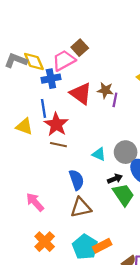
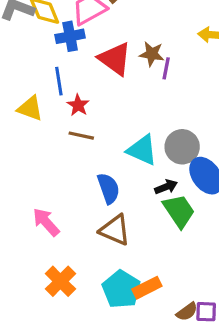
red star: (56, 124) -> (78, 105), size x0.6
cyan triangle: (99, 154) -> (142, 150), size x1.5
brown triangle: (81, 207) -> (115, 230), turned 35

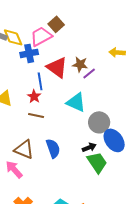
purple line: (166, 68) -> (89, 73), turned 40
blue line: (59, 81) -> (40, 81), moved
cyan triangle: (142, 150) -> (76, 102), moved
brown triangle: (115, 230) -> (24, 149), moved

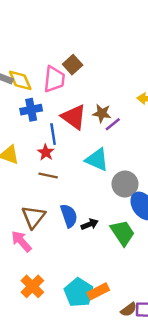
pink trapezoid: (41, 36) -> (54, 79), turned 125
blue cross: (29, 53) -> (31, 110), moved
black arrow: (89, 147) -> (90, 224), moved
brown triangle: (24, 149) -> (34, 217), turned 45

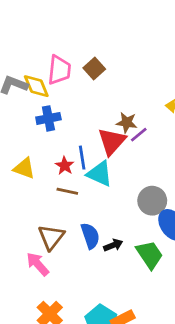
pink trapezoid: (54, 79) -> (59, 70), moved
red triangle: (74, 117) -> (112, 141), moved, turned 36
blue line: (53, 134) -> (82, 158), moved
cyan triangle: (97, 160) -> (100, 174), moved

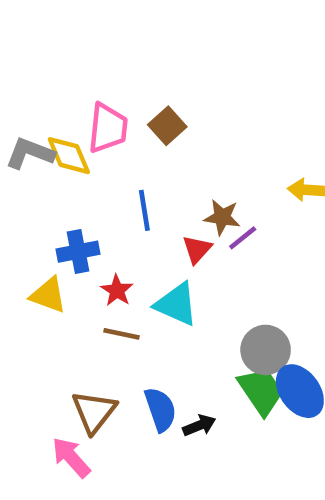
blue cross: (48, 118) -> (78, 252), moved
red triangle: (112, 141) -> (197, 249), size x0.6
blue line: (82, 158) -> (144, 210), moved
green trapezoid: (150, 255) -> (261, 391), moved

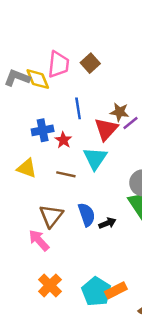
red triangle: (197, 249) -> (106, 129), size x1.5
red star: (117, 290) -> (63, 140), moved
yellow triangle: (48, 295) -> (27, 168), moved
cyan triangle: (176, 304) -> (95, 158), turned 40

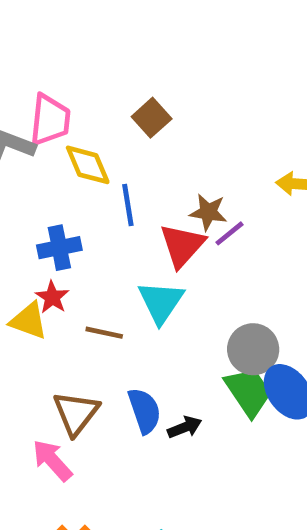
pink trapezoid: (58, 64) -> (50, 120), moved
yellow diamond: (38, 79) -> (88, 165), moved
red star: (63, 140) -> (52, 297), moved

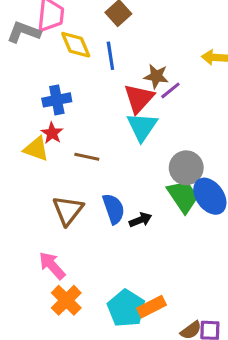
blue line: (128, 205) -> (110, 56), moved
cyan triangle: (161, 302) -> (142, 127), moved
pink arrow: (52, 460) -> (52, 266), moved

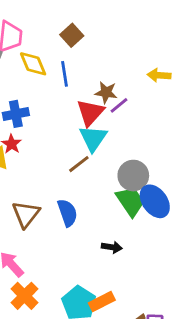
brown line: (87, 157) -> (79, 164), moved, turned -50
black arrow: (140, 220) -> (112, 247), moved, turned 30

